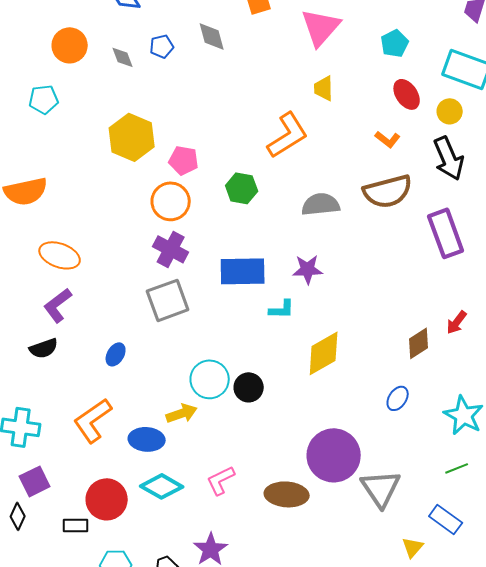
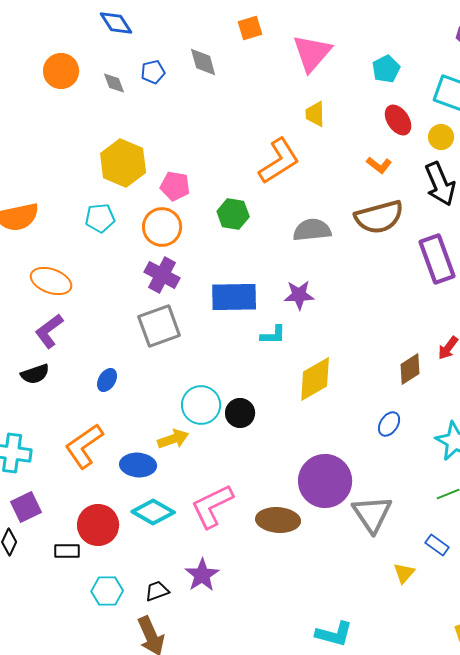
cyan pentagon: (44, 99) -> (100, 218), moved
pink L-shape: (221, 480) -> (212, 506), size x1.5
blue rectangle: (446, 519) -> (437, 545), size x0.7

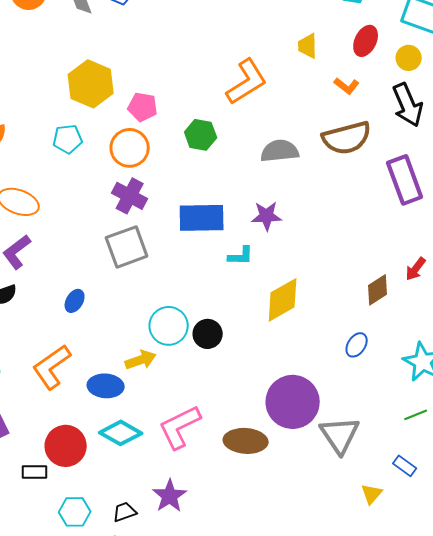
yellow trapezoid: (315, 114) -> (308, 46), moved
red ellipse: (398, 120) -> (366, 41), turned 60

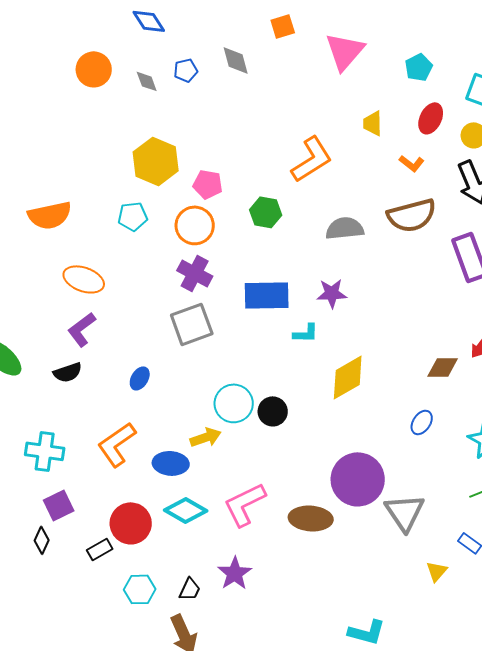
brown diamond: (378, 290) -> (443, 367), turned 32
black rectangle: (35, 472) -> (100, 549), turned -30
black trapezoid: (125, 512) -> (190, 589), turned 135

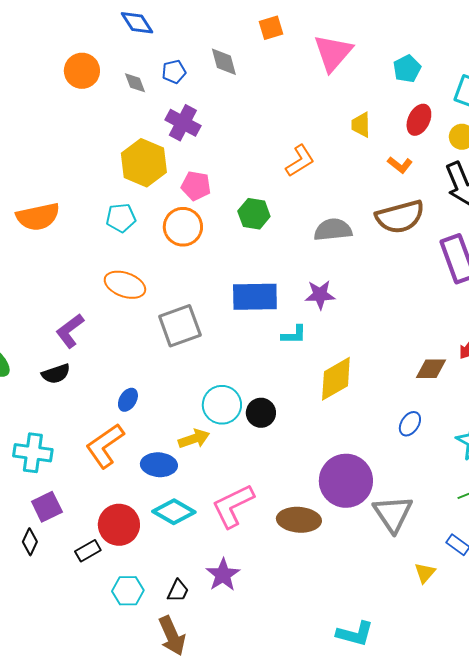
orange L-shape: (312, 159) -> (300, 161), size x0.7
purple cross: (195, 273) -> (183, 123), moved
orange ellipse: (84, 279) -> (125, 285), moved
blue ellipse: (140, 378) -> (128, 400), moved

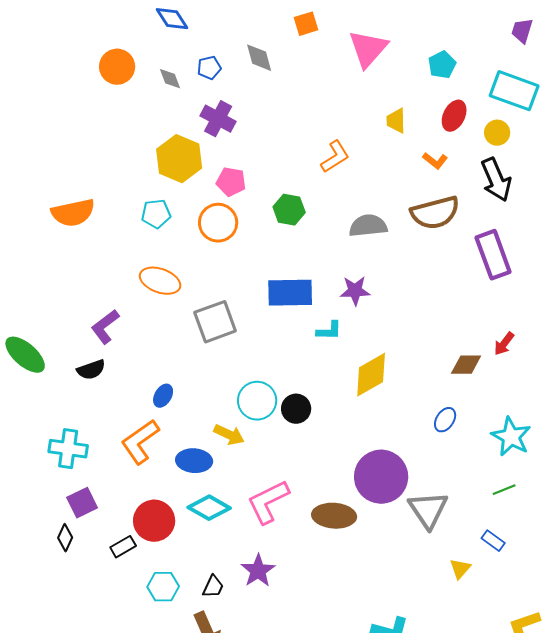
yellow arrow: (194, 439) -> (229, 435), turned 44

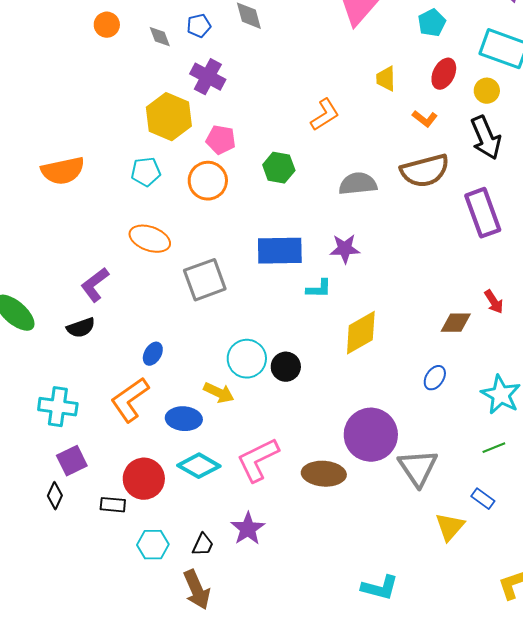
orange circle: (117, 67) -> (107, 25), size x0.7
red arrow: (504, 344) -> (494, 302), turned -70
black rectangle: (123, 547) -> (113, 505), turned 35
yellow triangle: (460, 569) -> (450, 527), size x1.4

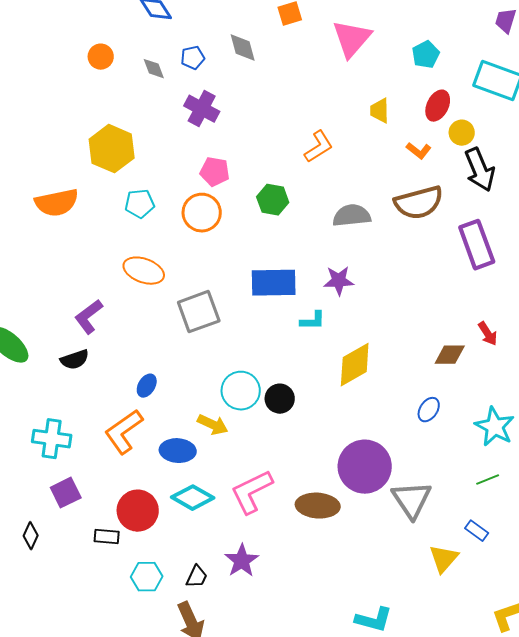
yellow circle: (487, 91) -> (462, 133), moved
yellow hexagon: (169, 117) -> (112, 149), moved
black diamond: (55, 496) -> (31, 536), moved

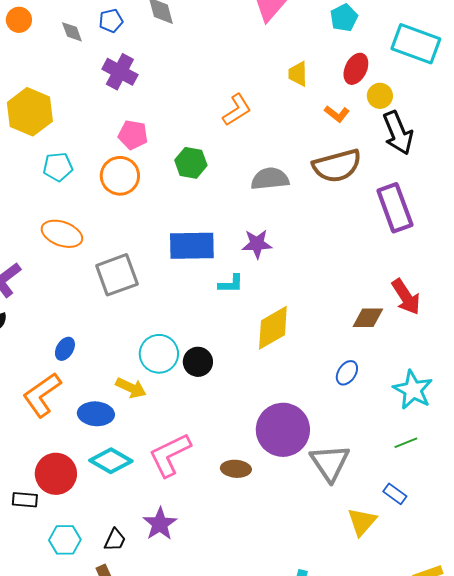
red arrow: (488, 334) -> (406, 297), size x1.5
brown ellipse: (318, 506) -> (236, 469), size x0.7

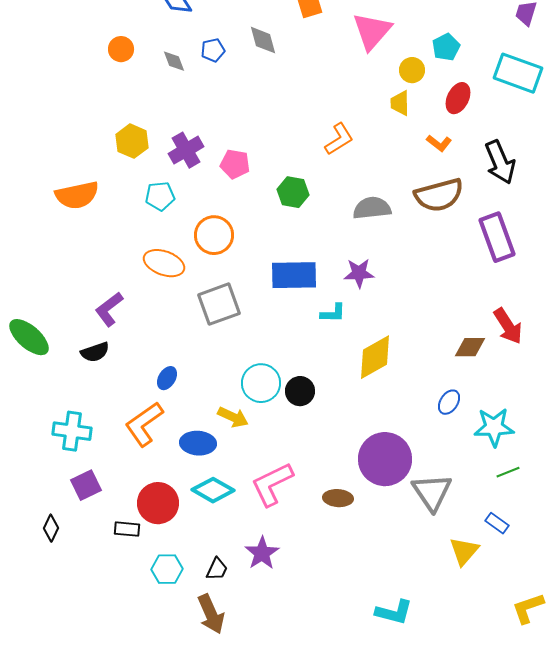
purple cross: (120, 72) -> (186, 150), moved, turned 32
yellow circle: (380, 96) -> (412, 70), moved
yellow hexagon: (30, 112) -> (132, 141), size x0.7
orange circle: (120, 176) -> (214, 235), moved
cyan star: (413, 390) -> (494, 427), moved, turned -30

